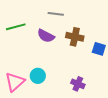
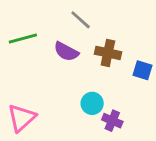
gray line: (56, 14) -> (81, 20), turned 35
cyan circle: (38, 76) -> (92, 103), moved

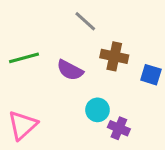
green line: (23, 39) -> (24, 58), moved
purple semicircle: (66, 52) -> (70, 70), moved

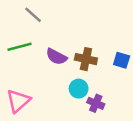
gray line: (85, 21) -> (33, 15), moved
brown cross: (114, 56) -> (86, 59), moved

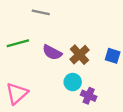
gray line: (33, 15) -> (41, 12), moved, turned -30
brown cross: (86, 59) -> (80, 55), turned 36

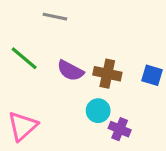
green line: (18, 43) -> (24, 58), turned 55
brown cross: (80, 55) -> (107, 74), turned -36

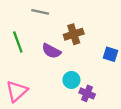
green line: (24, 58) -> (18, 42), turned 30
brown cross: (107, 74) -> (74, 34), moved, turned -30

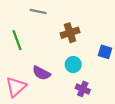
purple semicircle: (51, 51) -> (41, 73), moved
cyan circle: (71, 80) -> (73, 65), moved

